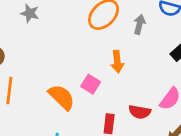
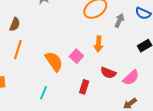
red semicircle: (140, 112) -> (108, 73), moved

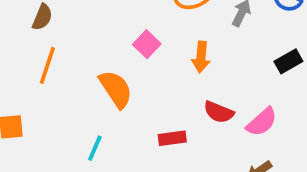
pink square: (76, 56) -> (147, 44), moved
red rectangle: (84, 87) -> (172, 138), turned 64

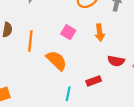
orange line: (47, 65) -> (30, 41), moved
cyan line: (95, 148) -> (68, 94), moved

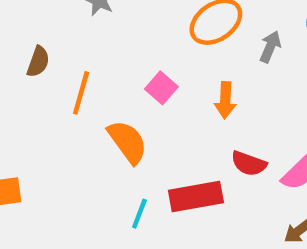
red rectangle: (94, 81) -> (196, 196), size x1.6

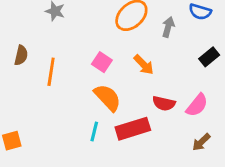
orange arrow: (225, 100) -> (144, 65), turned -40
orange semicircle: (128, 142) -> (107, 98), moved
cyan line: (139, 214) -> (94, 132), moved

